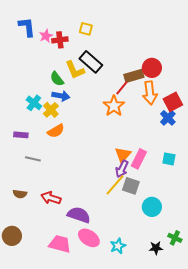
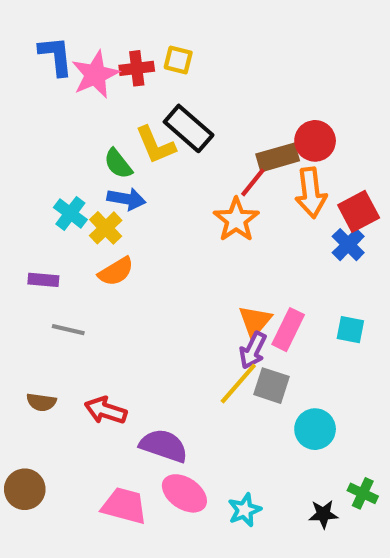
pink star: (46, 36) -> (95, 75), size x1.6
red cross: (60, 40) -> (137, 68), moved

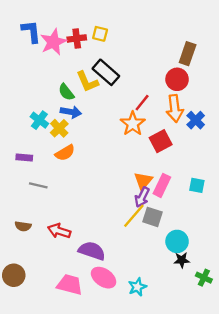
brown rectangle: (278, 157) -> (188, 54), moved, turned -55
red square: (359, 211) -> (161, 141), moved
blue cross: (348, 245) -> (196, 120), moved
black star: (323, 514) -> (182, 260), moved

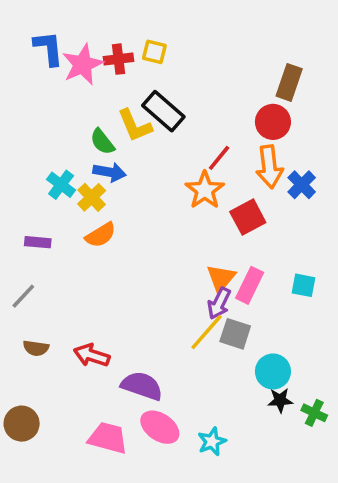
gray line: (38, 185) -> (23, 296), moved, turned -60
green cross: (204, 278) -> (314, 413), moved

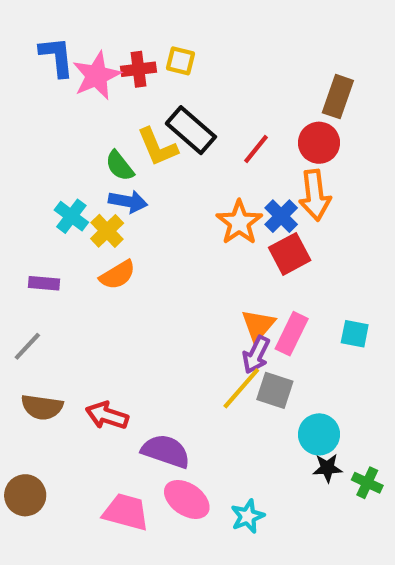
red line: (219, 158) -> (256, 149), moved
blue cross: (302, 185) -> (281, 216), moved
brown semicircle: (36, 348) -> (42, 407), size x1.4

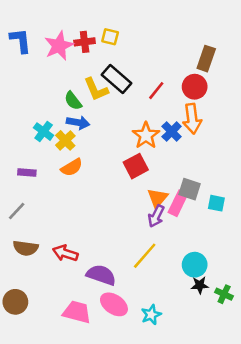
blue L-shape: (57, 57) -> (20, 41), moved
red square: (290, 254) -> (136, 166), moved
yellow line: (241, 388) -> (145, 256), moved
gray square: (275, 390) -> (190, 189), moved

